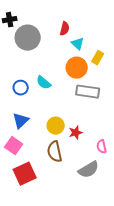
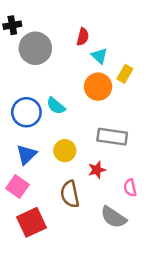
blue circle: (21, 88) -> (26, 112), size x1.5
gray rectangle: (88, 92) -> (112, 137), moved
yellow circle: (56, 126) -> (65, 151), moved
gray semicircle: (89, 170) -> (113, 217), turned 65

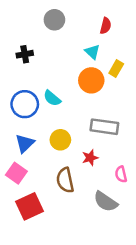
black cross: (12, 25) -> (25, 54), moved
red semicircle: (83, 37) -> (106, 26), moved
gray circle: (35, 48) -> (54, 20), moved, size x0.7

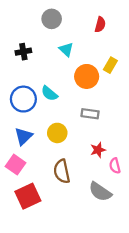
cyan triangle: (92, 52) -> (66, 49), moved
gray rectangle: (104, 127) -> (90, 114), moved, size x0.7
red star: (90, 158) -> (98, 150), moved

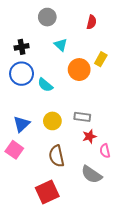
blue circle: (23, 99) -> (22, 74), moved
gray rectangle: (90, 114) -> (82, 117), moved
red square: (28, 196) -> (47, 192), moved

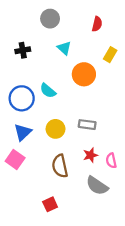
yellow rectangle: (101, 59) -> (110, 55), moved
blue circle: (22, 74) -> (22, 98), moved
red star: (89, 136) -> (90, 155), moved
red square: (47, 192) -> (50, 204), size x0.6

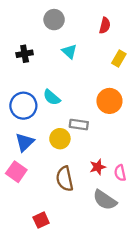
orange circle: (84, 74) -> (109, 101), moved
gray rectangle: (87, 125) -> (79, 125), moved
red square: (50, 204) -> (41, 220), moved

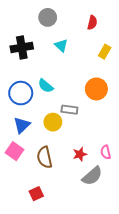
black cross: (25, 54) -> (22, 47), size x1.5
red star: (98, 167) -> (80, 154), moved
brown semicircle: (65, 179) -> (45, 157), moved
gray semicircle: (105, 200) -> (92, 176), turned -75

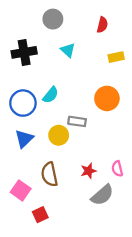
yellow rectangle: (105, 52) -> (116, 57), turned 48
cyan semicircle: (46, 86) -> (51, 95), turned -91
pink square: (15, 151) -> (21, 190), moved

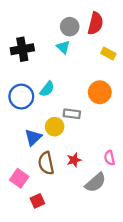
gray circle: (53, 19) -> (70, 27), moved
red semicircle: (102, 25) -> (95, 23), size x1.5
yellow rectangle: (116, 57) -> (108, 54), turned 40
blue triangle: (24, 139) -> (33, 137), moved
red star: (89, 171) -> (74, 160), moved

